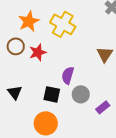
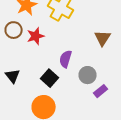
black square: (52, 94) -> (50, 78), turned 30
gray circle: (81, 94) -> (88, 75), moved

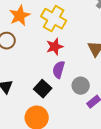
red star: (36, 36) -> (55, 47), moved

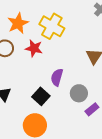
red star: (55, 47) -> (34, 48), moved, turned 30

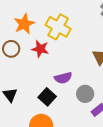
purple semicircle: (57, 77) -> (63, 78), turned -120

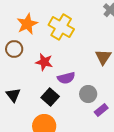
red star: (40, 49) -> (44, 62), moved

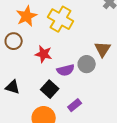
gray circle: (88, 94) -> (87, 64), moved
black triangle: (13, 95) -> (13, 87), turned -35
purple rectangle: (101, 110) -> (75, 105), moved

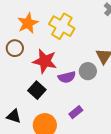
red star: (44, 54) -> (45, 61), size x1.4
black triangle: (13, 87) -> (14, 116), moved
black square: (50, 89) -> (37, 90), moved

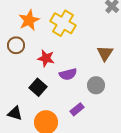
red star: (45, 61) -> (46, 58), size x0.7
gray circle: (88, 71) -> (96, 85), moved

